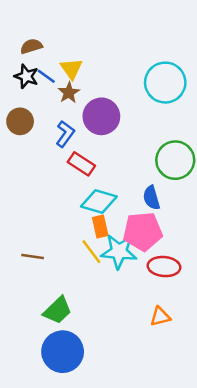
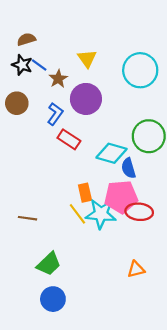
yellow triangle: (71, 69) -> (87, 59), moved
cyan diamond: (99, 201) -> (111, 153), moved
red ellipse: (164, 267) -> (139, 212), moved
blue circle: (63, 352) -> (53, 299), size x0.7

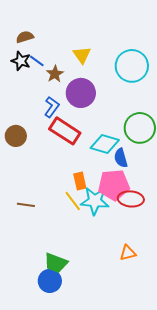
brown circle: (17, 103) -> (16, 136), moved
red rectangle: (69, 139) -> (65, 131), size x1.4
green trapezoid: (49, 264) -> (56, 263), moved, turned 65

